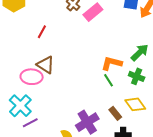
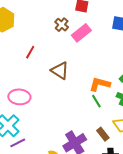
brown triangle: (46, 65) -> (60, 71), moved

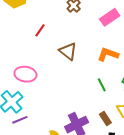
pink rectangle: (81, 33) -> (110, 17), moved
orange L-shape: (100, 84) -> (108, 54), moved

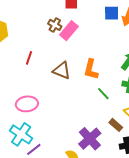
pink rectangle: (110, 17) -> (69, 31), moved
orange L-shape: (108, 54) -> (91, 69), moved, turned -80

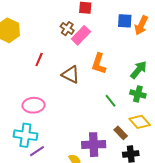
orange L-shape: (91, 69) -> (99, 64), moved
cyan cross: (21, 134) -> (25, 135), turned -30
purple cross: (90, 139) -> (94, 145), turned 35

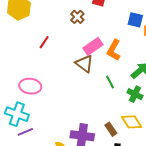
pink rectangle: (81, 35) -> (93, 46), moved
orange L-shape: (99, 64) -> (114, 50), moved
brown triangle: (71, 74) -> (84, 64), moved
green line: (110, 101) -> (110, 82), moved

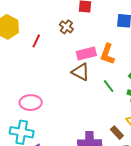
red line: (44, 42) -> (36, 41), moved
pink rectangle: (93, 46) -> (86, 54), turned 30

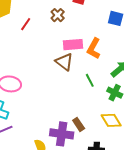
brown rectangle: (117, 133) -> (79, 124), moved

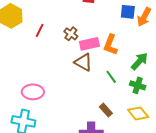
brown cross: (58, 15) -> (71, 34), moved
brown rectangle: (79, 124) -> (106, 110), moved

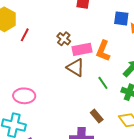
red line: (40, 30) -> (25, 35), moved

